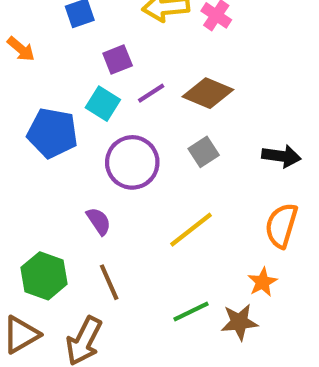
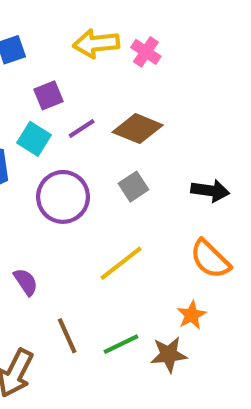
purple semicircle: (99, 221) -> (26, 282), moved
orange semicircle: (281, 225) -> (210, 259), turned -63
brown line: (109, 282) -> (67, 336), moved

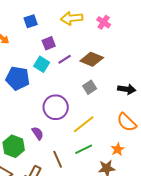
pink cross: (146, 52) -> (104, 22), moved
purple circle: (63, 197) -> (56, 107), moved
green line: (121, 344) -> (84, 149), moved

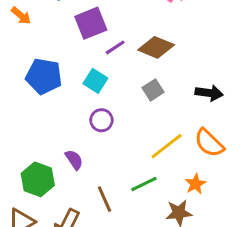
purple square: (49, 43) -> (91, 23), size x1.5
cyan square: (42, 64) -> (95, 81), moved
purple circle: (56, 107) -> (101, 120), size x0.6
yellow line: (84, 124) -> (167, 146), moved

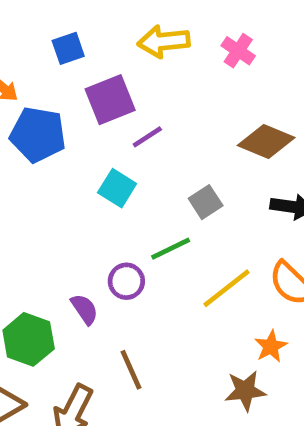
brown diamond: (156, 47) -> (266, 142), moved
blue pentagon: (44, 76) -> (38, 135), moved
purple circle: (101, 120) -> (126, 281), moved
green line: (144, 184) -> (171, 249), moved

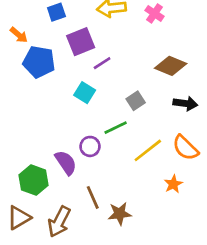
purple semicircle: (84, 309) -> (66, 163), size x1.4
brown star: (245, 391) -> (120, 214), moved

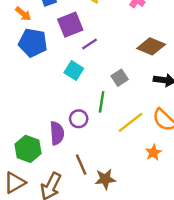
orange arrow: (19, 35) -> (23, 14), moved
green line: (116, 128) -> (102, 102), turned -55
purple semicircle: (66, 163) -> (57, 133), turned 30

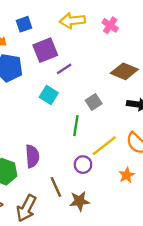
purple circle: (79, 119) -> (83, 165), moved

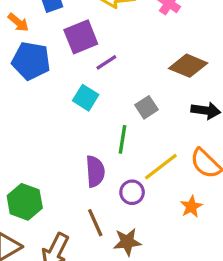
purple semicircle: (32, 156) -> (95, 171), moved

